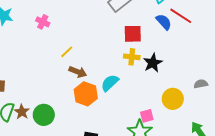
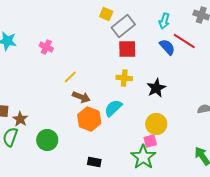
red square: (133, 34) -> (127, 49), moved
yellow cross: (132, 57) -> (124, 78), moved
yellow circle: (173, 99) -> (156, 124), moved
brown star: (22, 112) -> (20, 119), moved

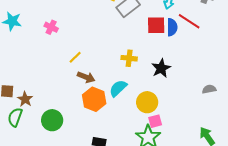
blue semicircle: (167, 47) -> (172, 27), turned 42
red square: (127, 49) -> (156, 25), moved
yellow circle: (156, 124) -> (147, 102), moved

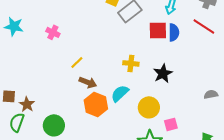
red line: (189, 21) -> (204, 26), moved
pink square: (155, 121) -> (171, 124), moved

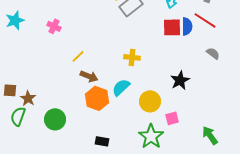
cyan star: (14, 26) -> (15, 20), turned -30
red square: (158, 30) -> (172, 27), moved
blue semicircle: (174, 32) -> (187, 26), moved
black star: (163, 73) -> (180, 80), moved
gray semicircle: (211, 94) -> (213, 53), moved, turned 48

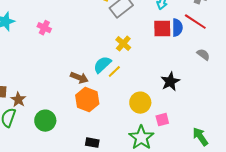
yellow line: (78, 56) -> (114, 72), moved
yellow cross: (132, 57) -> (123, 44), moved, turned 35
cyan semicircle: (121, 87) -> (102, 65), moved

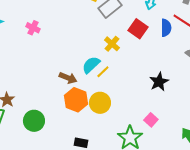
red square: (162, 29) -> (138, 29), moved, turned 36
yellow circle: (140, 103) -> (100, 103), moved
pink square: (162, 120) -> (151, 120), turned -32

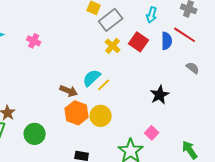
yellow cross: (112, 44) -> (113, 46), moved

